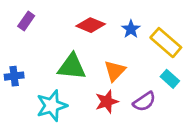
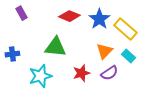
purple rectangle: (26, 21) -> (21, 13), turned -64
blue star: (131, 29) -> (99, 19), size x1.5
orange triangle: (115, 71) -> (104, 51), moved

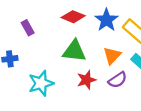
purple rectangle: (21, 13) -> (28, 28), moved
green triangle: (55, 47) -> (74, 51), moved

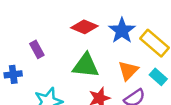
purple rectangle: (28, 28) -> (37, 49), moved

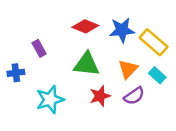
blue star: (122, 31) -> (122, 30), turned 30

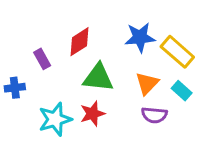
red diamond: (85, 26) -> (79, 42), moved, turned -55
red star: (100, 96) -> (92, 114), moved
purple semicircle: (134, 96) -> (154, 115), turned 40

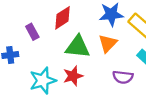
orange triangle: (147, 83) -> (108, 43), moved

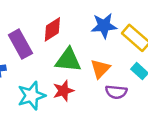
purple rectangle: (32, 32) -> (20, 44), size x1.6
orange triangle: (108, 43) -> (100, 69), moved

